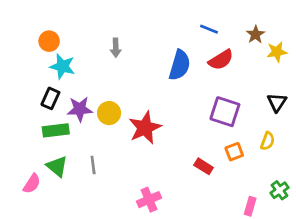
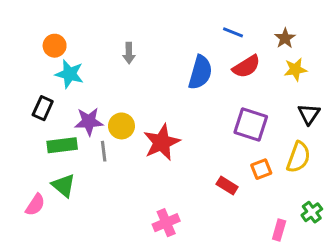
yellow star: (277, 52) -> (295, 69), moved
black rectangle: (50, 98) -> (43, 108), moved
yellow semicircle: (268, 141) -> (298, 157), size x1.5
gray line: (93, 165) -> (104, 151), moved

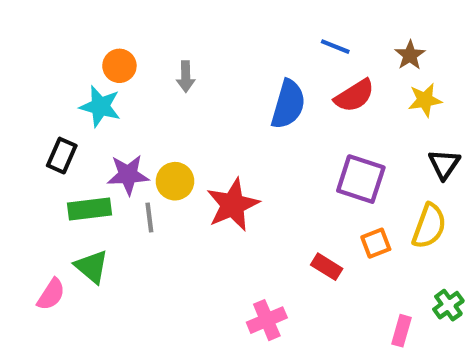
orange circle: (55, 46) -> (119, 66), moved
pink cross: (166, 223) -> (267, 320), moved

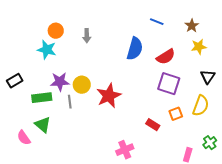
red semicircle: (354, 96) -> (166, 57), moved
black rectangle: (62, 156) -> (15, 81), moved, turned 35
pink semicircle: (51, 294) -> (24, 138), turned 112

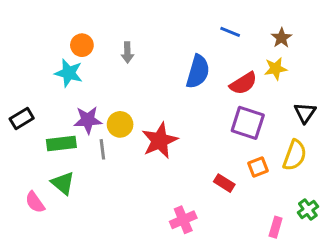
yellow star: (199, 47) -> (276, 69), moved

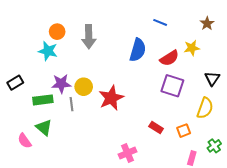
brown star: (281, 38) -> (207, 23), moved
gray arrow: (127, 52) -> (89, 37), size x1.6
orange square: (258, 167) -> (184, 131), moved

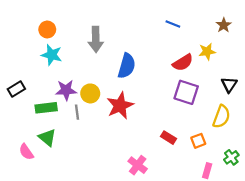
orange circle: (57, 32) -> (47, 29), moved
blue semicircle: (138, 50) -> (127, 66), moved
pink cross: (128, 153) -> (138, 165), turned -30

